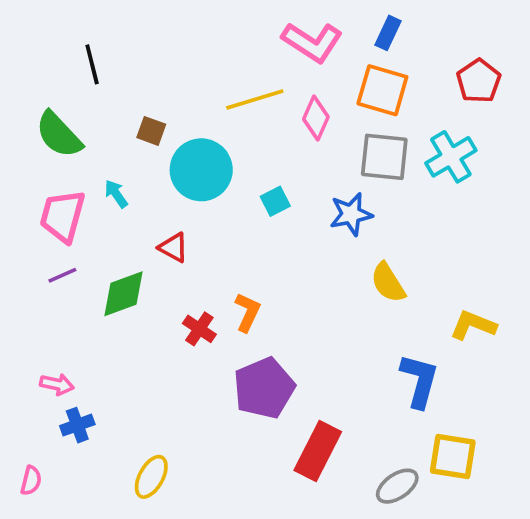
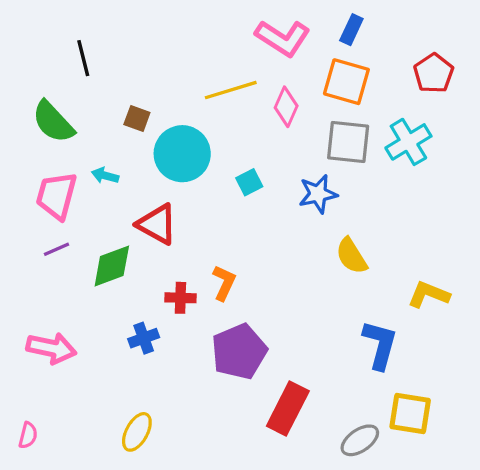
cyan arrow: (116, 194) -> (105, 175), turned -40
red triangle: (173, 247) -> (157, 224), size x1.5
red cross: (199, 329) -> (180, 298), turned -32
pink arrow: (57, 384) -> (51, 348), size x1.6
blue cross: (77, 425) -> (144, 338), moved

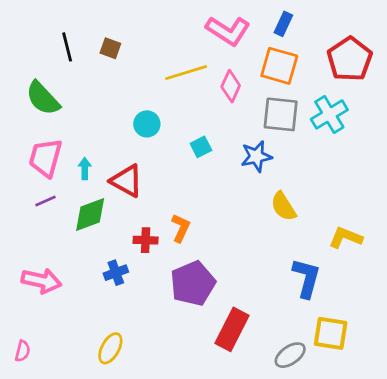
red pentagon: (434, 73) -> (350, 59), size x1.4
brown square: (137, 119) -> (110, 48), moved
cyan circle: (182, 154) -> (147, 124), size x0.6
cyan arrow: (105, 175) -> (85, 169), moved, turned 75

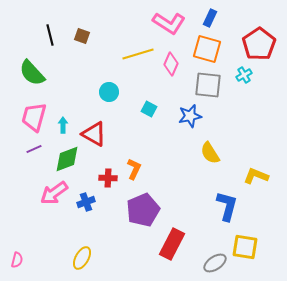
cyan cross: (329, 114) -> (244, 75), moved, size x0.6
cyan square: (201, 147) -> (149, 109), turned -35
pink arrow: (41, 281) -> (54, 193), moved, turned 132

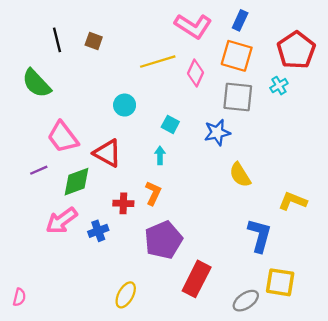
pink trapezoid: (34, 117) -> (63, 137), moved, turned -52
cyan arrow: (63, 125) -> (160, 155), moved
yellow ellipse: (82, 258) -> (126, 295), moved

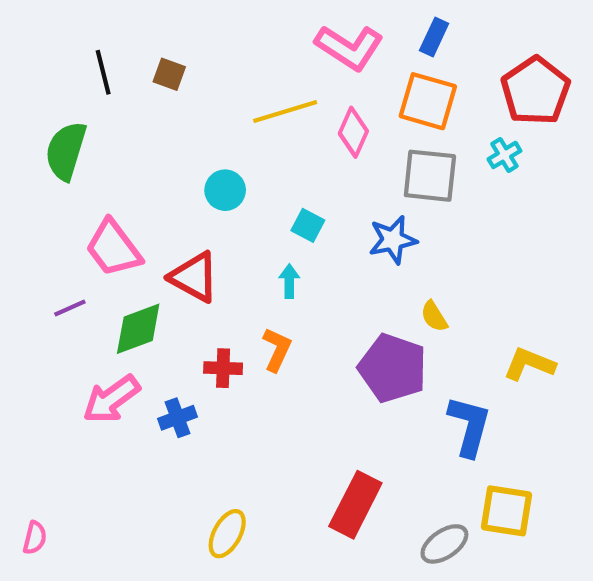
green semicircle: (36, 83) -> (66, 151), turned 60
yellow semicircle: (240, 175) -> (434, 316), size x0.7
purple pentagon: (163, 240) -> (393, 368), moved, turned -30

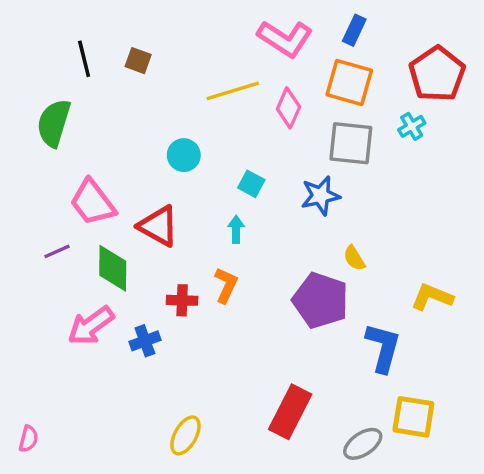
green diamond: (138, 329) -> (113, 268), turned -69

